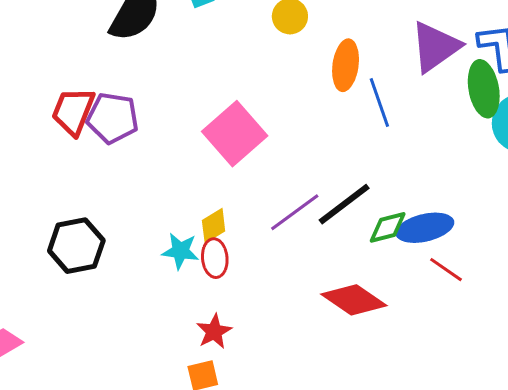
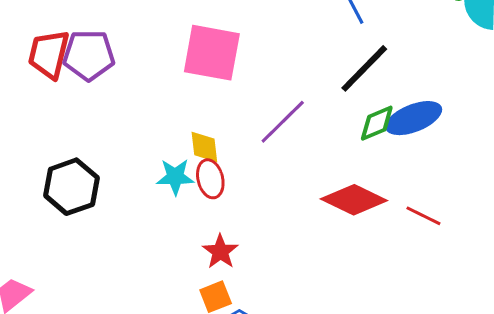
pink square: (235, 134) -> (212, 53), turned -30
black line: (344, 204) -> (364, 68), moved
yellow diamond: (214, 226) -> (204, 147), turned -57
red line: (446, 270) -> (423, 216), moved

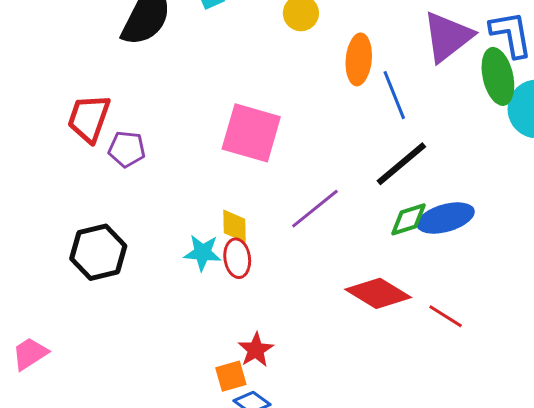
purple pentagon: (89, 55) -> (127, 149), moved, size x0.7
red star: (220, 252) -> (256, 350), moved

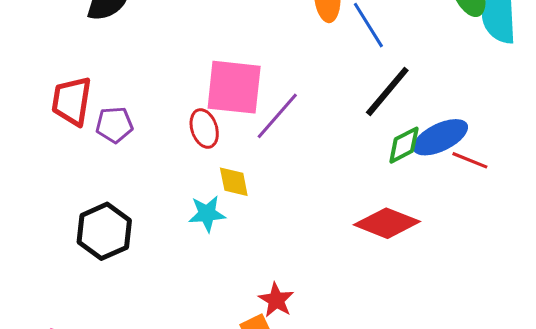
purple line: (315, 209) -> (277, 116), moved
red ellipse: (237, 258) -> (204, 128), moved
red line: (446, 316) -> (470, 160), moved

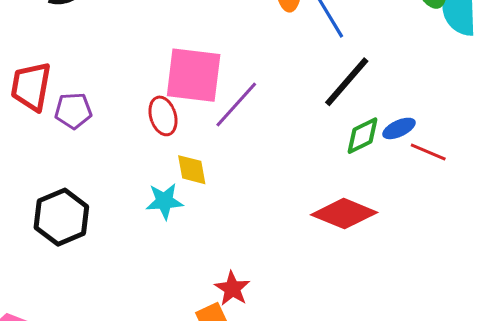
blue ellipse: (440, 137) -> (399, 128), size x0.6

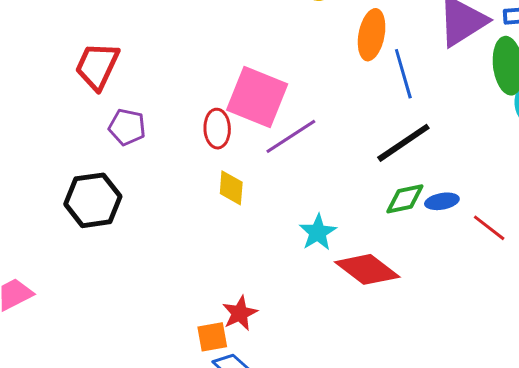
purple pentagon: (73, 111) -> (127, 127), moved
red line: (428, 152) -> (489, 228), moved
cyan star: (164, 201) -> (318, 232), moved, turned 30

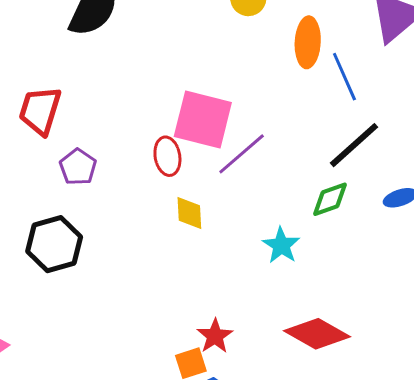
purple pentagon: (127, 127) -> (78, 167), turned 30
green diamond: (405, 199) -> (330, 199), moved
red diamond: (367, 269) -> (317, 334), moved

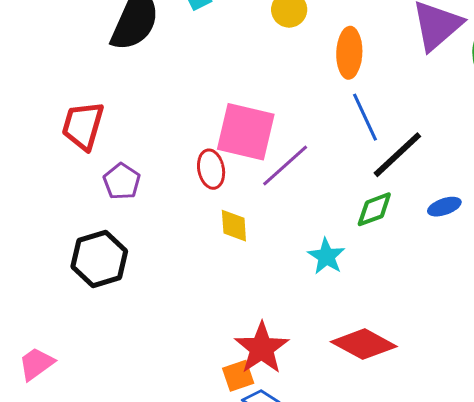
blue line: (344, 77) -> (365, 117), moved
red star: (215, 336) -> (262, 348), size x1.5

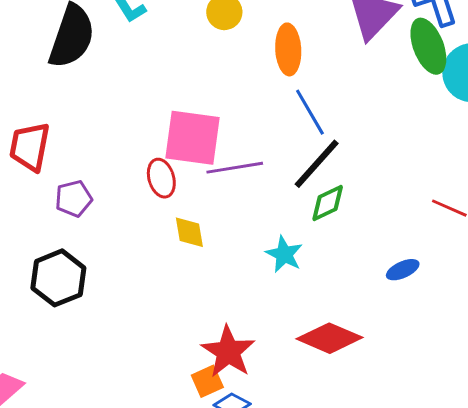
black line: (397, 155) -> (317, 164), moved
purple line: (285, 166) -> (235, 168), turned 38
purple pentagon: (122, 181) -> (74, 199), turned 30
blue ellipse: (444, 207) -> (403, 270), moved

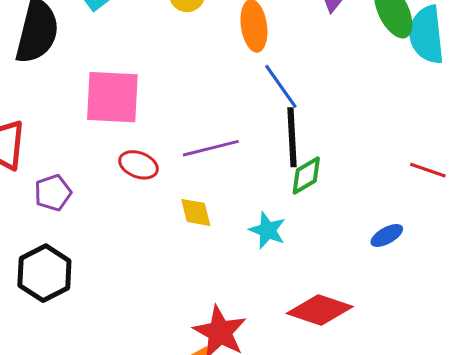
pink square: (192, 138) -> (112, 97), moved
black line: (317, 164) -> (292, 137), turned -40
red ellipse: (161, 178) -> (138, 165), turned -48
yellow diamond: (189, 232) -> (196, 212), moved

